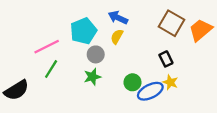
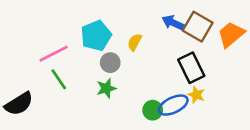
blue arrow: (118, 18) -> (173, 23), moved
black rectangle: (166, 59) -> (191, 68), size x1.6
green line: (51, 69) -> (59, 79), turned -66
green circle: (132, 82) -> (153, 110), moved

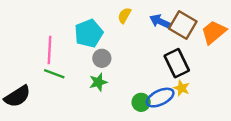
yellow semicircle: (135, 42) -> (124, 15), moved
pink line: (54, 54) -> (49, 50), turned -60
green line: (59, 79) -> (54, 74), turned -36

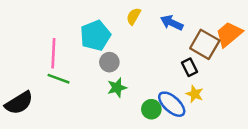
brown square: (183, 25) -> (205, 44), moved
black rectangle: (177, 63) -> (190, 67), size x0.6
green star: (98, 82) -> (117, 88), moved
blue ellipse: (160, 98) -> (172, 104), turned 68

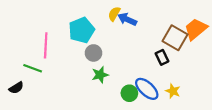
blue arrow: (172, 23) -> (127, 19), moved
green line: (58, 79) -> (33, 68), moved
yellow star: (195, 94) -> (173, 91), moved
black semicircle: (19, 103) -> (16, 88), size x0.6

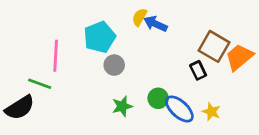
orange trapezoid: (196, 29) -> (239, 57), moved
green star: (100, 75) -> (122, 106), moved
black semicircle: (16, 88) -> (20, 108), size x1.6
green circle: (129, 93) -> (158, 98), moved

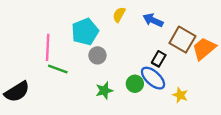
blue arrow: (155, 24) -> (153, 20), moved
black rectangle: (198, 70) -> (159, 59), moved, turned 56
green line: (40, 84) -> (58, 69), moved
blue ellipse: (179, 109) -> (153, 78), moved

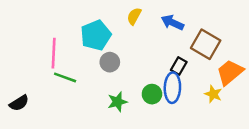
orange trapezoid: (204, 49) -> (230, 72), moved
blue ellipse: (153, 78) -> (172, 88), turned 50
black semicircle: (17, 92) -> (19, 103), size x0.7
yellow star: (180, 95) -> (213, 94), moved

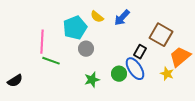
yellow semicircle: (134, 16) -> (97, 17), moved, turned -80
blue arrow: (172, 23) -> (122, 18), moved, turned -72
blue ellipse: (172, 88) -> (135, 69), turned -35

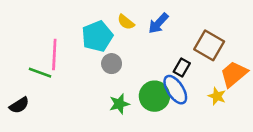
green line: (51, 61) -> (40, 73), moved
green circle: (119, 74) -> (154, 96), size x1.5

